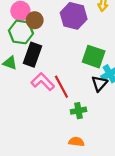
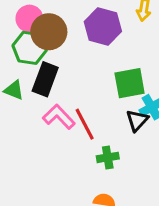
brown circle: (35, 20) -> (49, 32), size x1.5
green square: (94, 57) -> (130, 83), turned -30

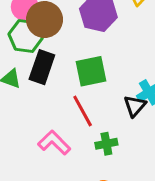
green square: (130, 83) -> (91, 71), moved
pink L-shape: (59, 117) -> (54, 143), moved

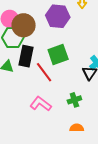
red line: (83, 111) -> (44, 72), moved

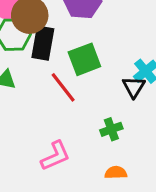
black rectangle: (26, 56) -> (43, 43), moved
pink L-shape: (41, 104) -> (55, 156), moved, turned 120

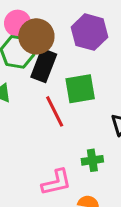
pink L-shape: (55, 156) -> (56, 182), moved

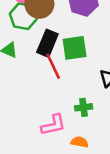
black rectangle: (44, 66) -> (47, 43), moved

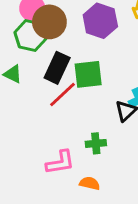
red line: (53, 66) -> (63, 95), turned 70

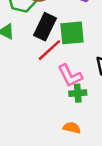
pink L-shape: (60, 162) -> (70, 76), moved, turned 72

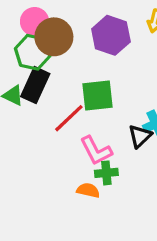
black rectangle: (45, 27) -> (35, 85), moved
orange semicircle: (72, 128) -> (88, 190), moved

